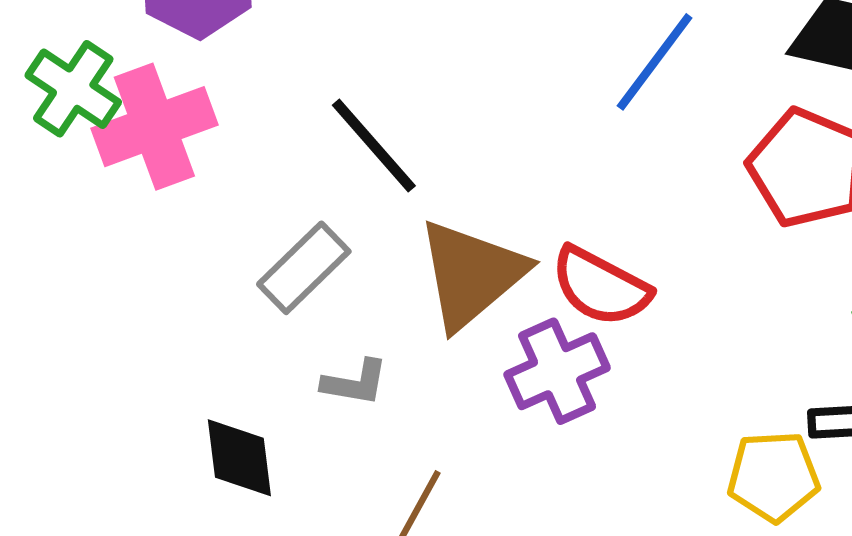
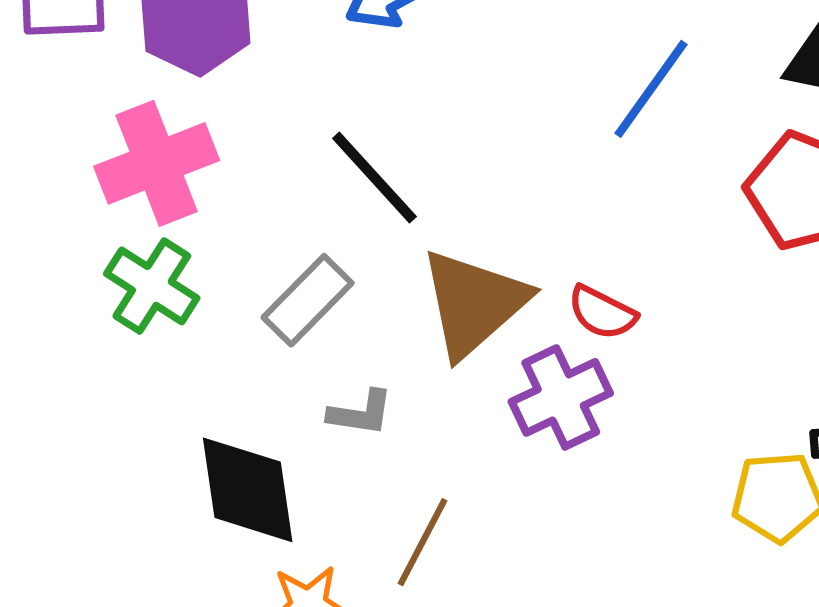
green cross: (73, 89) -> (152, 286), moved
red semicircle: (601, 286) -> (602, 313), size x0.7
black diamond: (239, 458) -> (248, 490), size x1.4

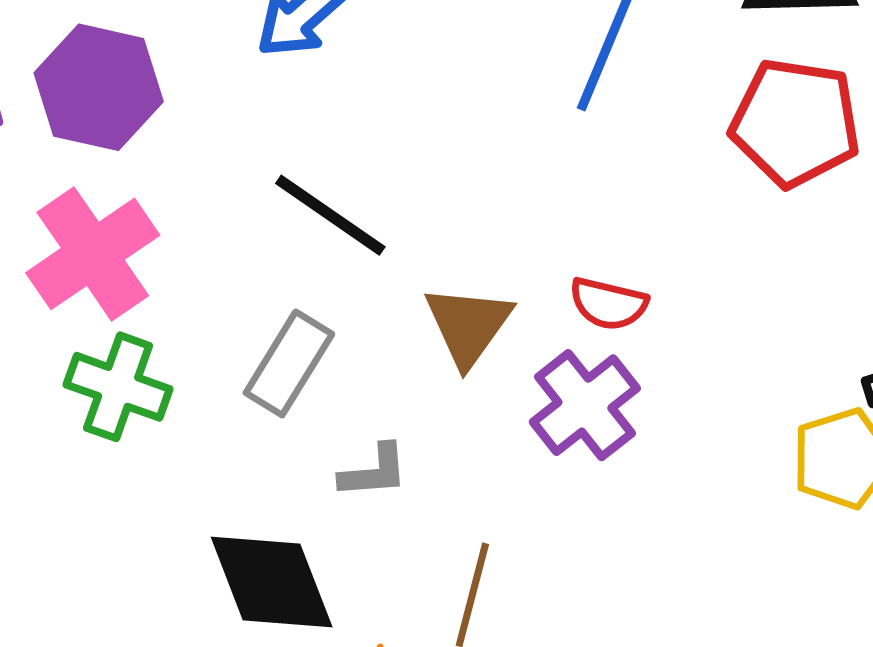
brown triangle: (474, 303) -> (468, 325), size x0.7

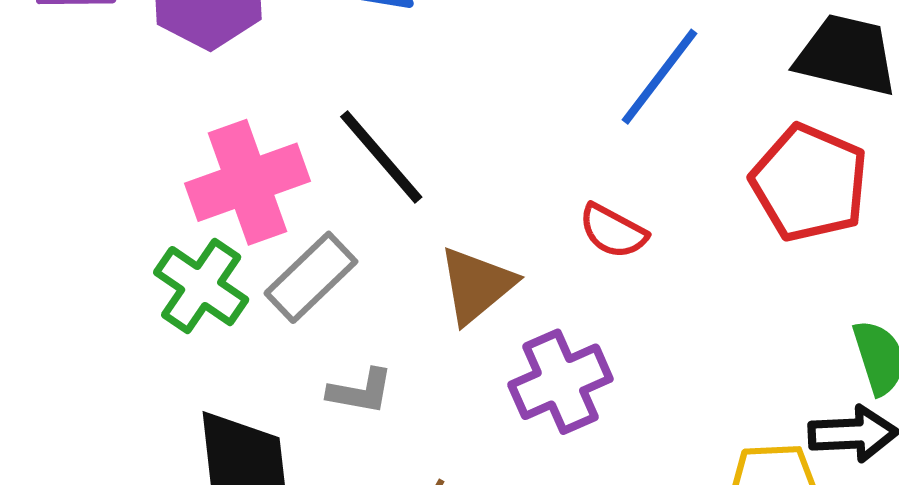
pink cross: (93, 254) -> (248, 182), moved
red semicircle: (608, 304) -> (613, 231), moved
green cross: (118, 387) -> (201, 286), moved

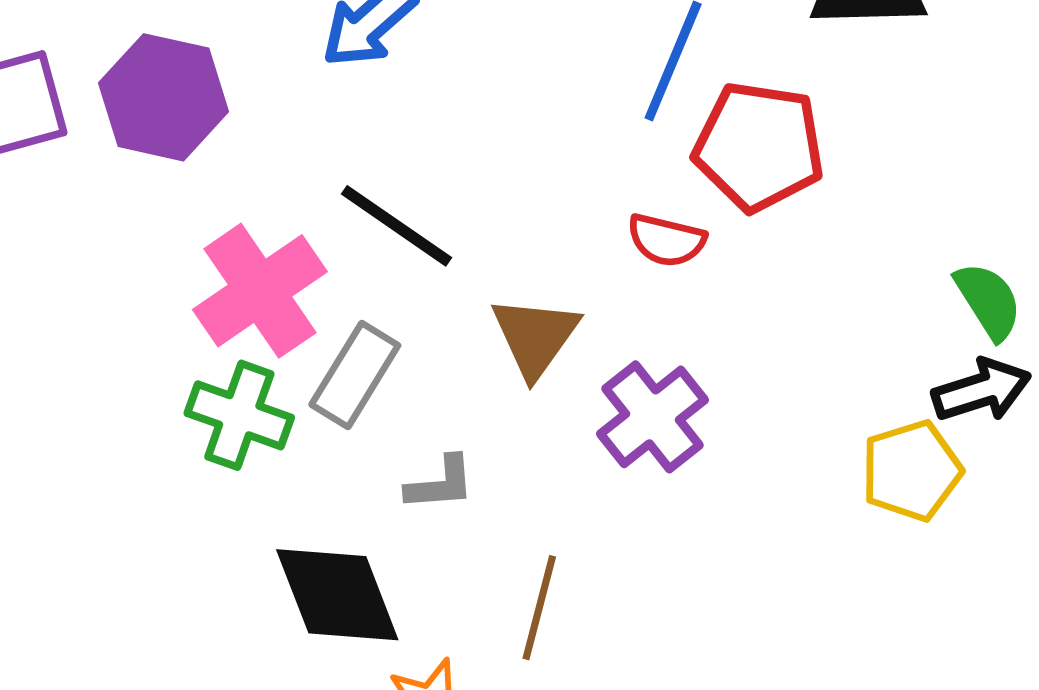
red pentagon: (810, 183) -> (759, 146), moved

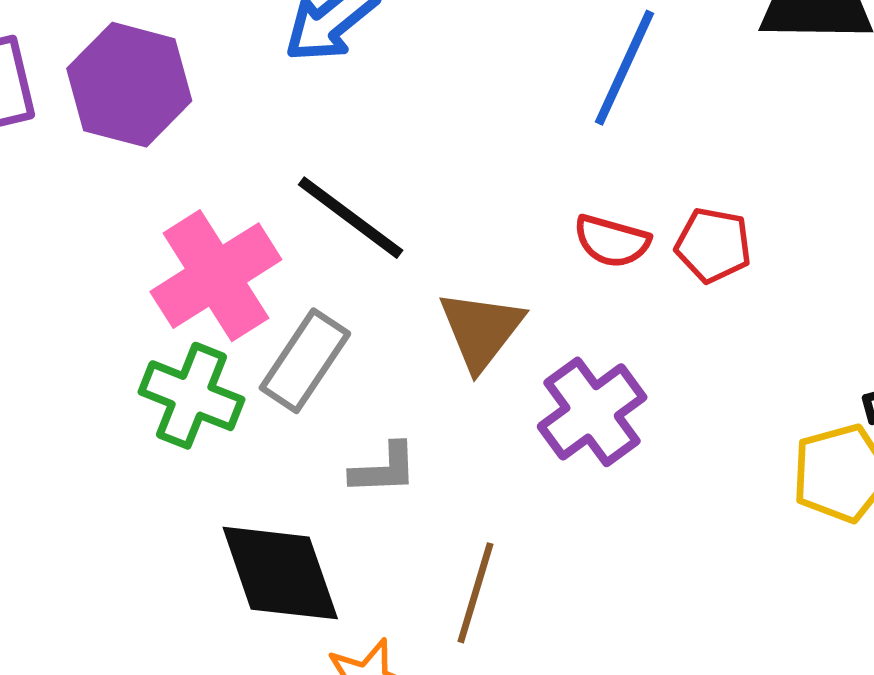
red pentagon: (759, 146) -> (713, 245), moved, size x0.6

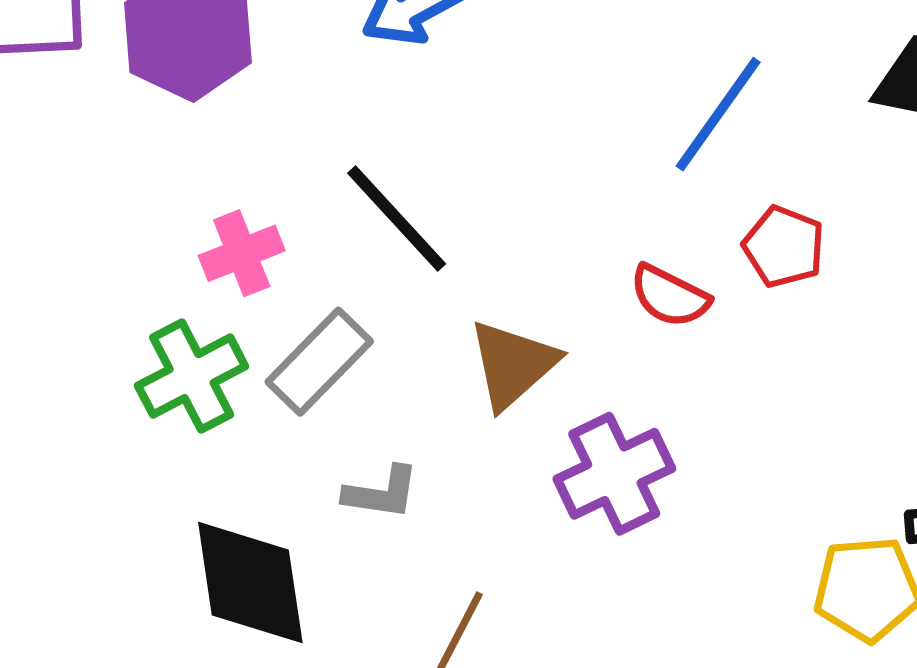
red pentagon: (713, 245) -> (784, 247), moved
pink cross: (216, 276) -> (242, 253), size x0.6
green cross: (191, 396) -> (192, 376), turned 30

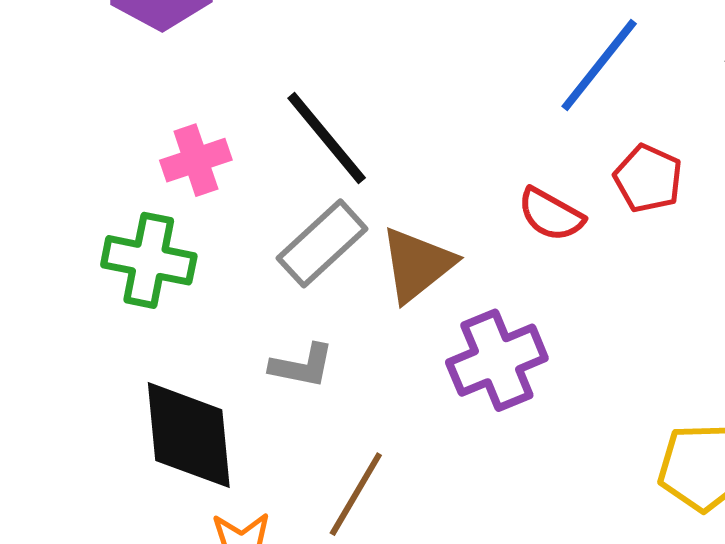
gray rectangle: (319, 362) -> (322, 243), moved
green cross: (192, 376) -> (149, 260), turned 36

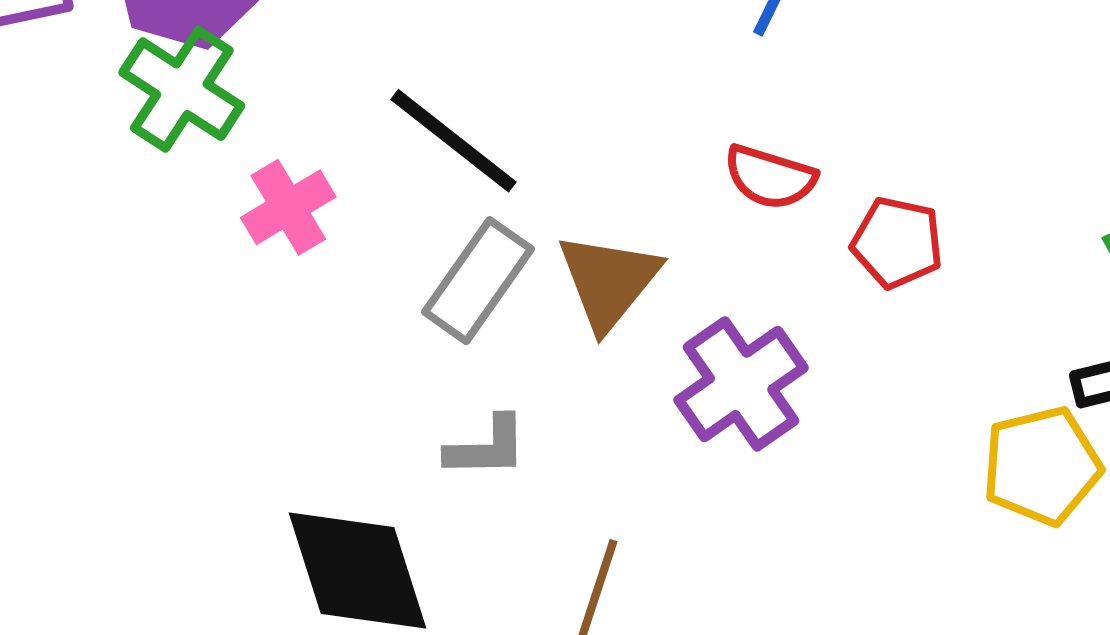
red pentagon: (648, 178) -> (897, 243), moved
green cross: (149, 260) -> (182, 89), moved, turned 34

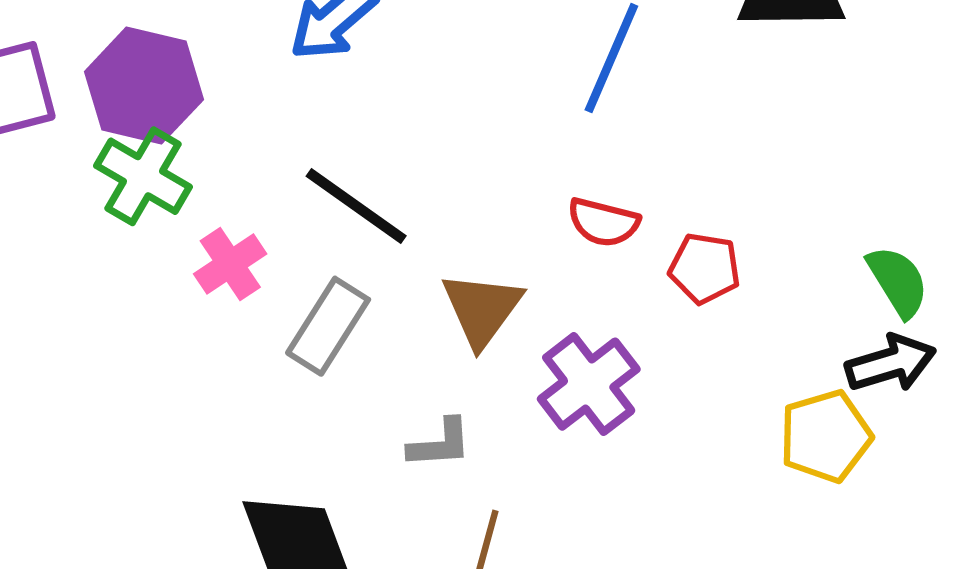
gray rectangle: (478, 281) -> (328, 326), moved
gray L-shape: (487, 447) -> (440, 444), moved

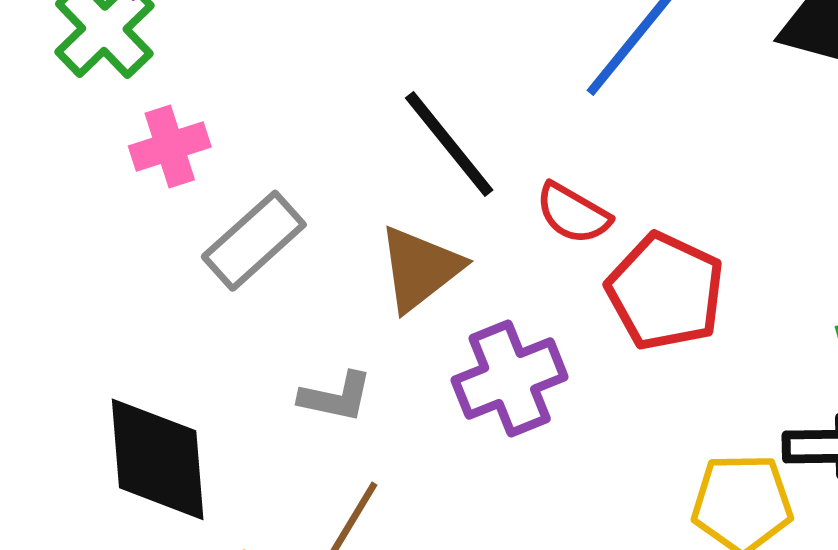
black line: (356, 206) -> (449, 144), moved
red pentagon: (705, 268) -> (665, 292), size x1.5

